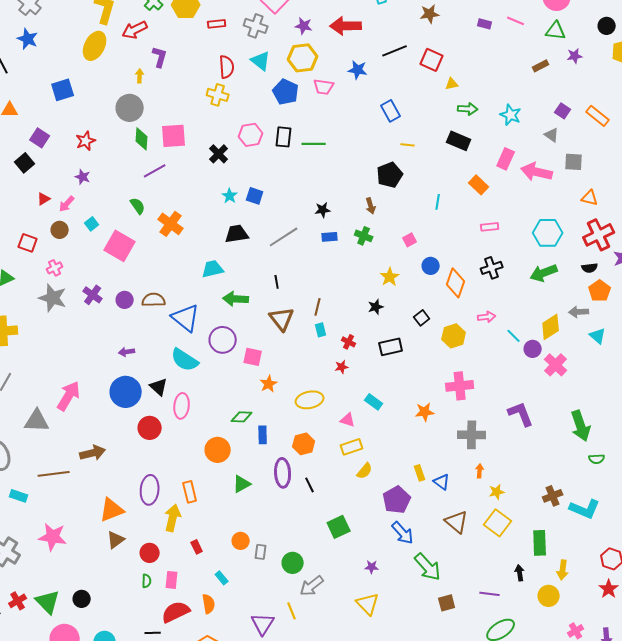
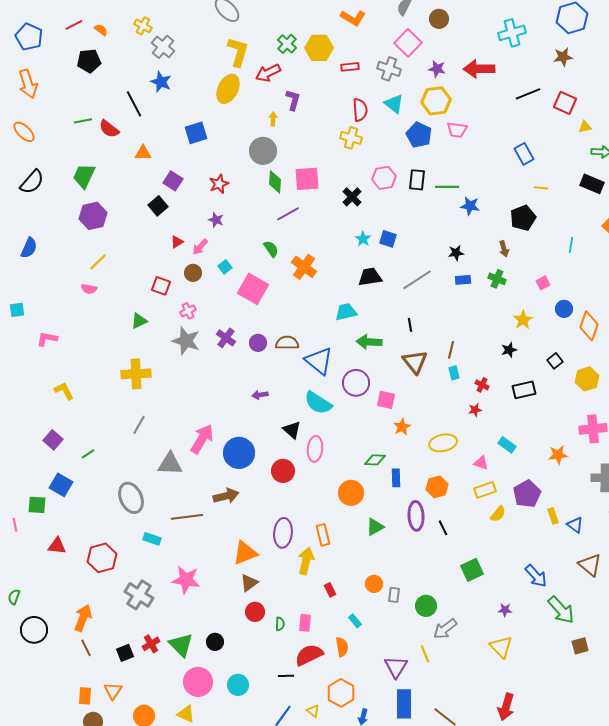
blue star: (358, 70) -> (470, 206), moved
blue circle: (126, 392) -> (239, 453), moved
purple pentagon: (397, 500) -> (527, 494), moved
red circle: (150, 553) -> (255, 612), moved

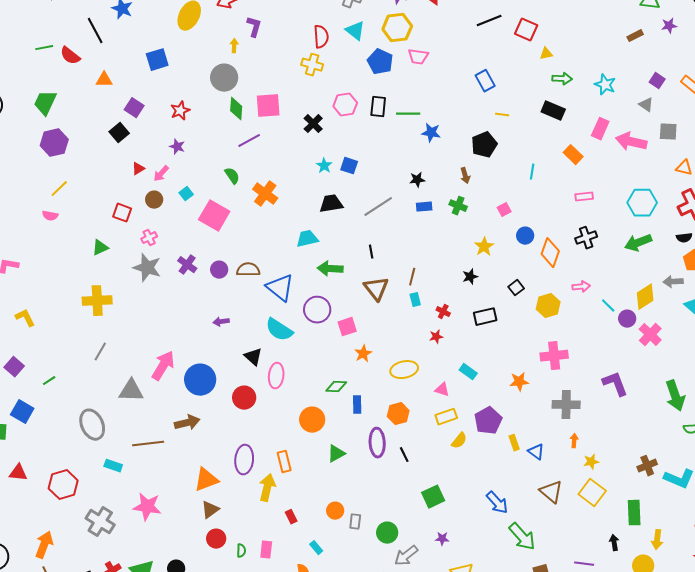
pink square: (386, 400) -> (347, 327), turned -30
purple star: (505, 610) -> (442, 539), moved

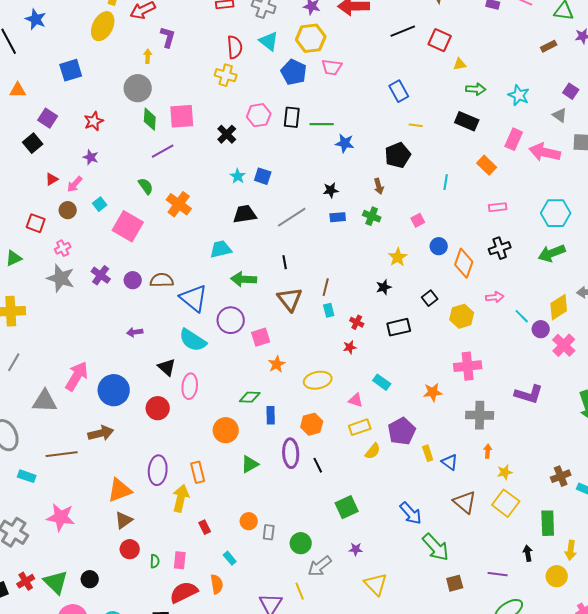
purple L-shape: (615, 384) -> (529, 394), turned 128

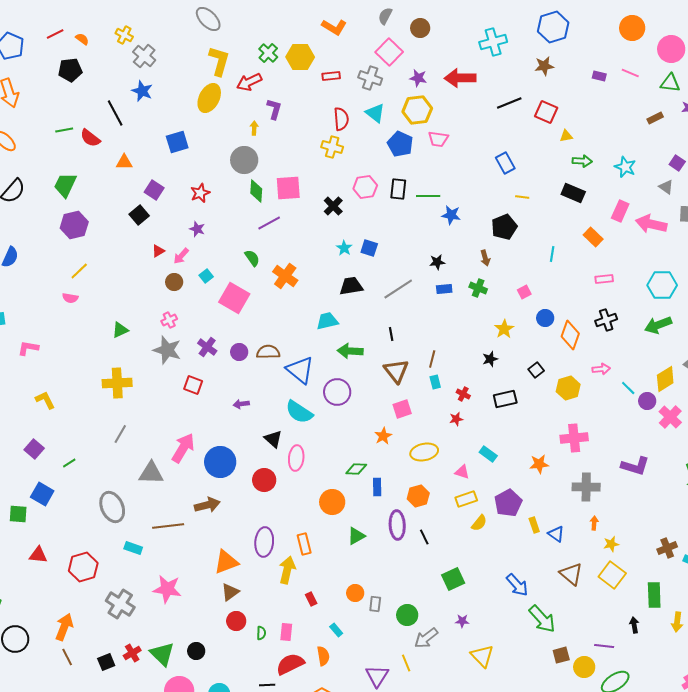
red square: (36, 223) -> (193, 385), moved
pink square: (261, 337) -> (402, 409), moved
yellow circle: (557, 576) -> (584, 667), moved

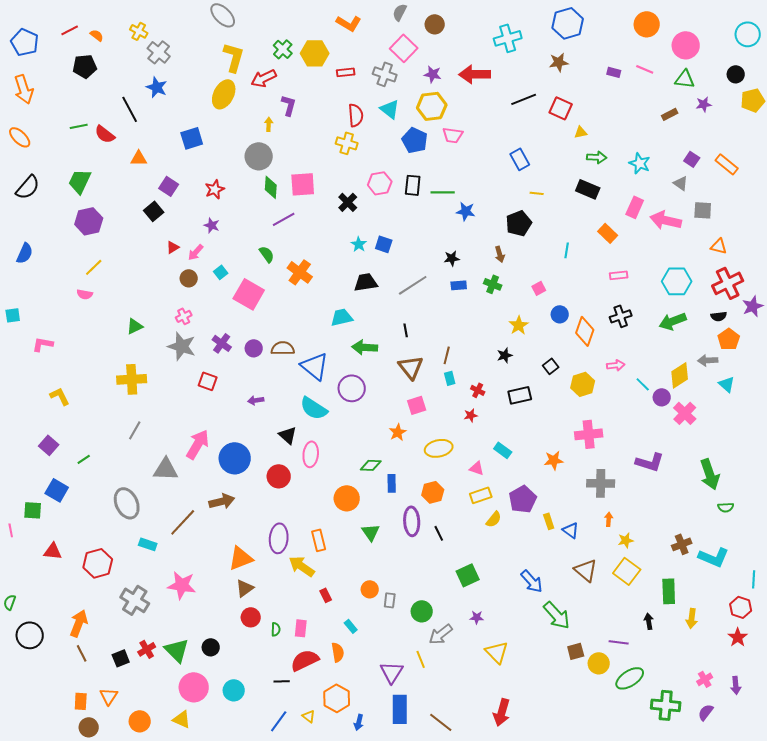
brown line: (168, 526) -> (183, 522), turned -40
green triangle: (356, 536) -> (371, 532), turned -36
yellow arrow: (287, 570) -> (302, 566), turned -68

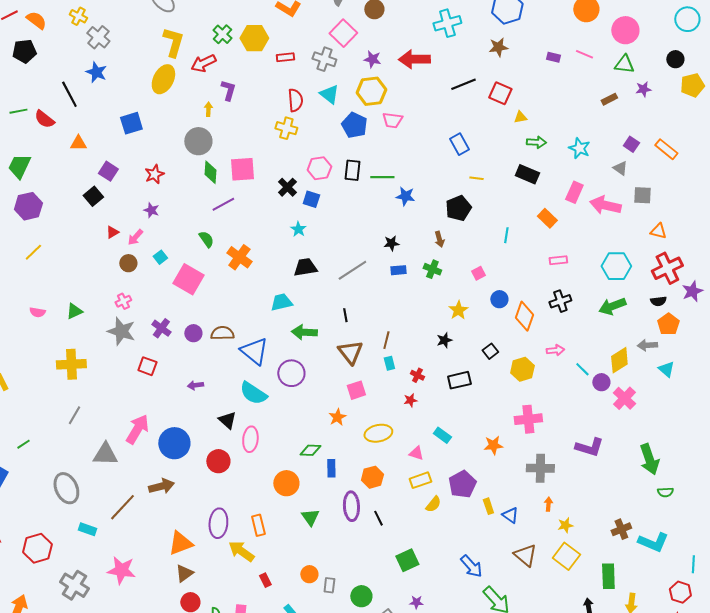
orange semicircle: (97, 35) -> (36, 20), size x1.5
blue square: (384, 244) -> (311, 199), moved
pink semicircle: (85, 294) -> (37, 312), moved

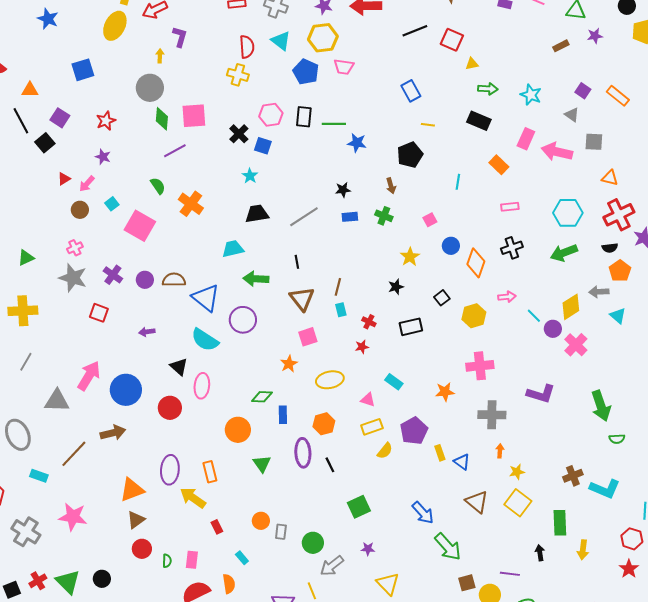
black line: (69, 94) -> (21, 121), moved

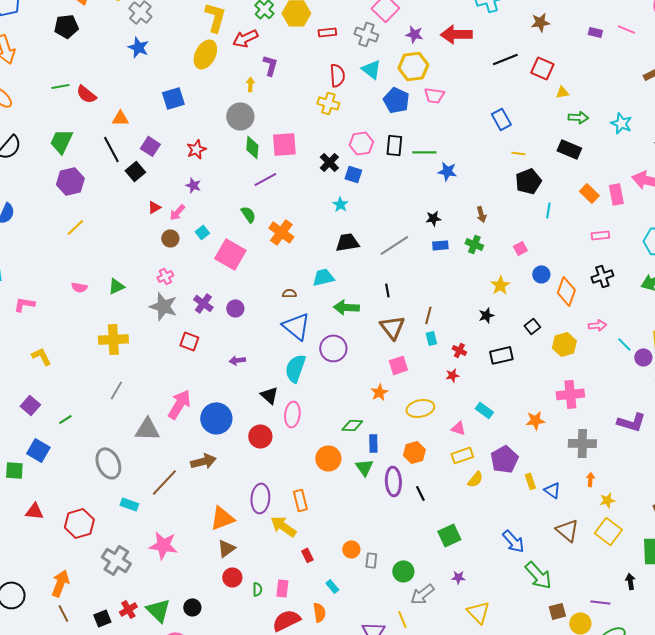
pink rectangle: (526, 139) -> (616, 194), moved, turned -35
black pentagon: (410, 155) -> (528, 181), moved
brown semicircle: (174, 280) -> (289, 293), moved, size x0.6
cyan semicircle: (205, 340) -> (295, 368), turned 76
green triangle: (262, 464) -> (364, 467), moved

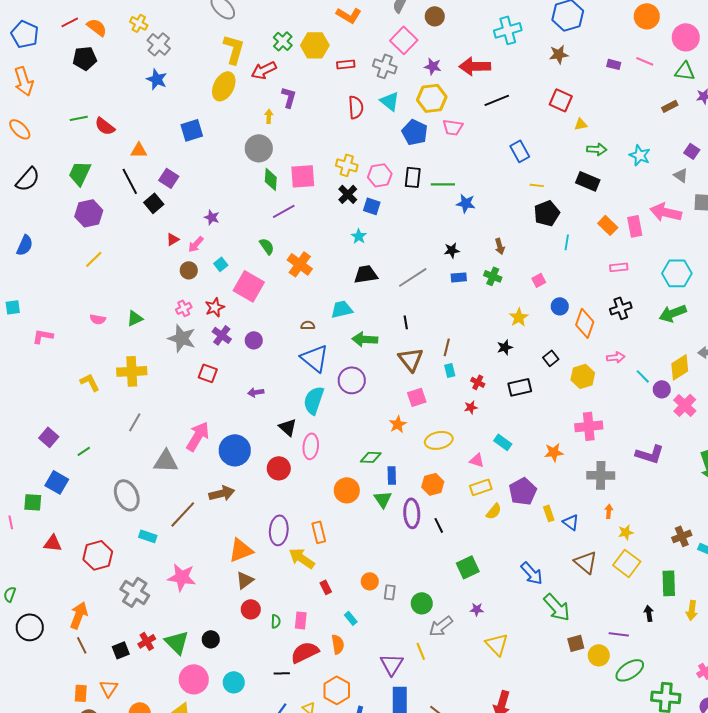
black line: (505, 59) -> (497, 100), moved
yellow cross: (328, 103) -> (347, 165), moved
red star: (196, 149) -> (215, 307), moved
yellow L-shape: (41, 356) -> (90, 382), moved

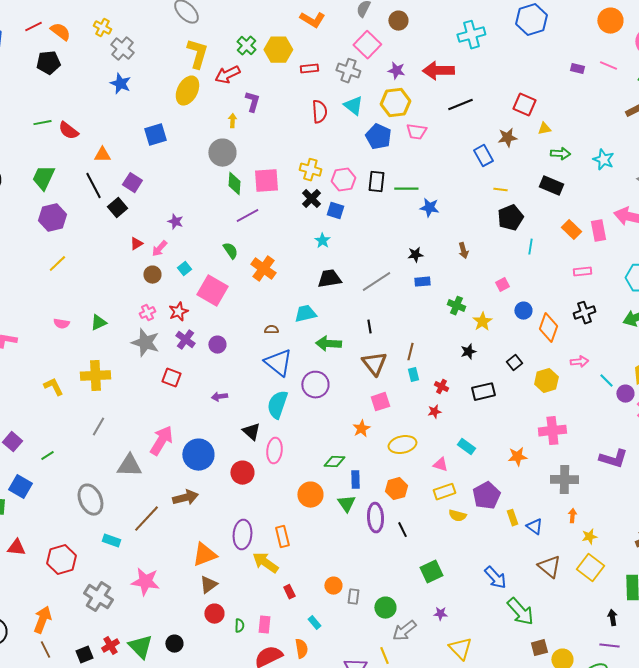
brown star: (559, 54) -> (507, 138), moved
green cross: (493, 276) -> (456, 306), moved
yellow semicircle: (494, 511) -> (457, 516), turned 66
purple line: (619, 634) -> (609, 646), moved

